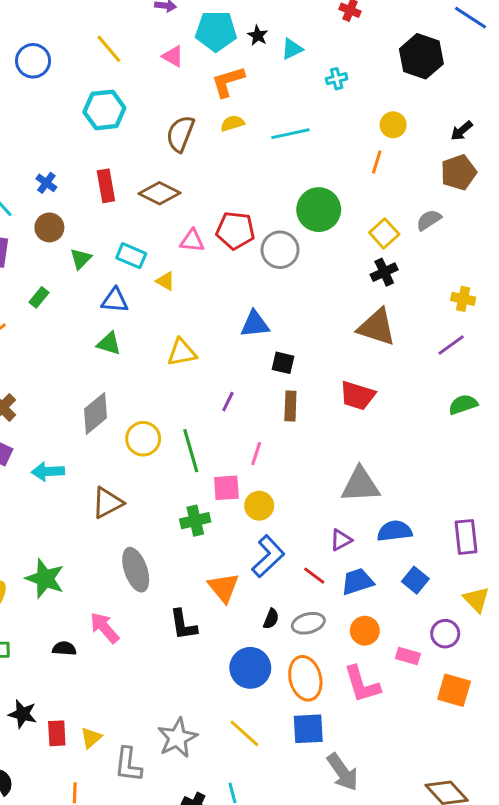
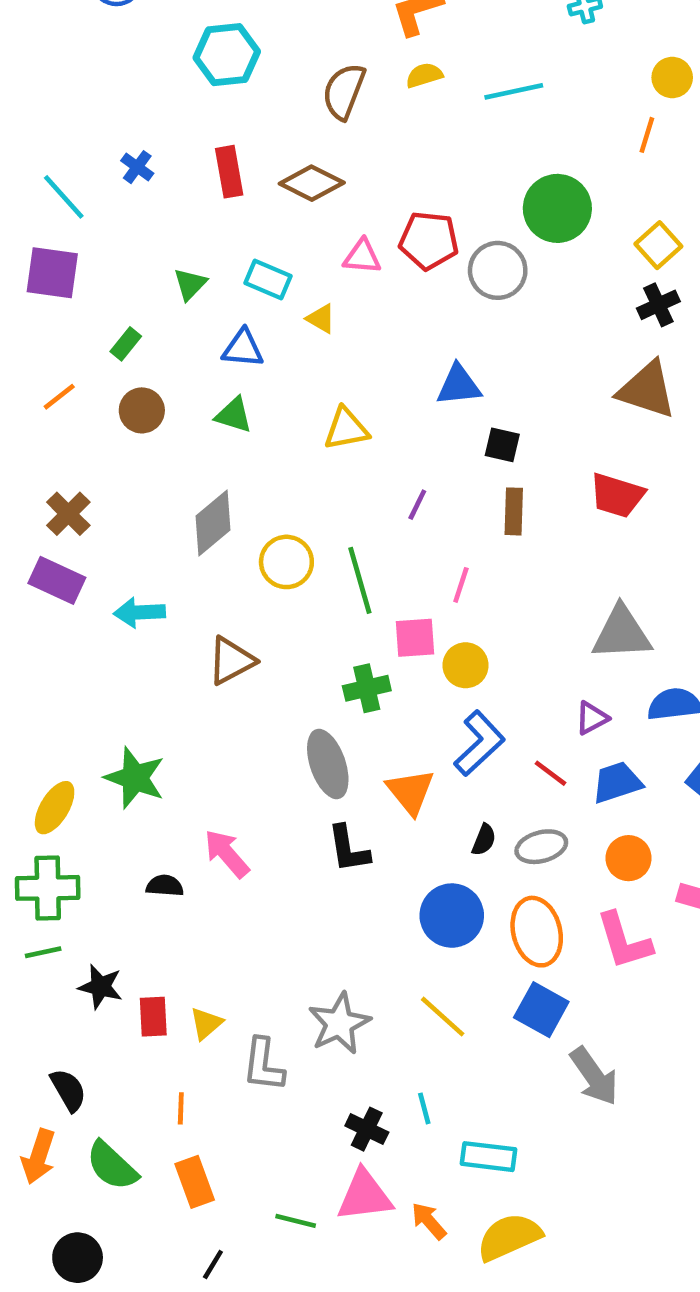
brown circle: (49, 227) -> (142, 410), moved
gray ellipse: (136, 570) -> (328, 764), moved
blue square: (308, 729) -> (541, 1010), turned 32

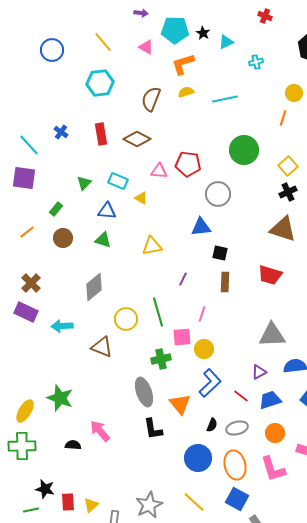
gray circle: (498, 270) -> (218, 194), moved
yellow circle: (286, 562) -> (126, 319), moved
brown triangle: (231, 661) -> (102, 347), turned 50
green line: (43, 952) -> (31, 510), moved

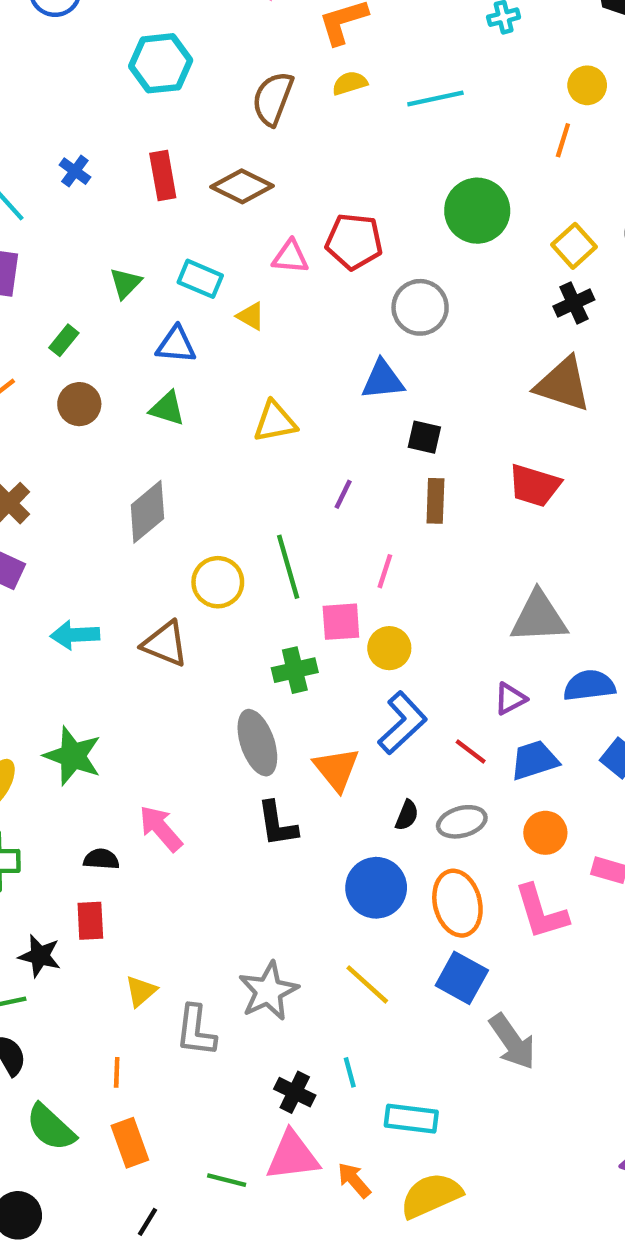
cyan arrow: (62, 326) -> (75, 635), moved
red rectangle: (68, 502) -> (90, 921), moved

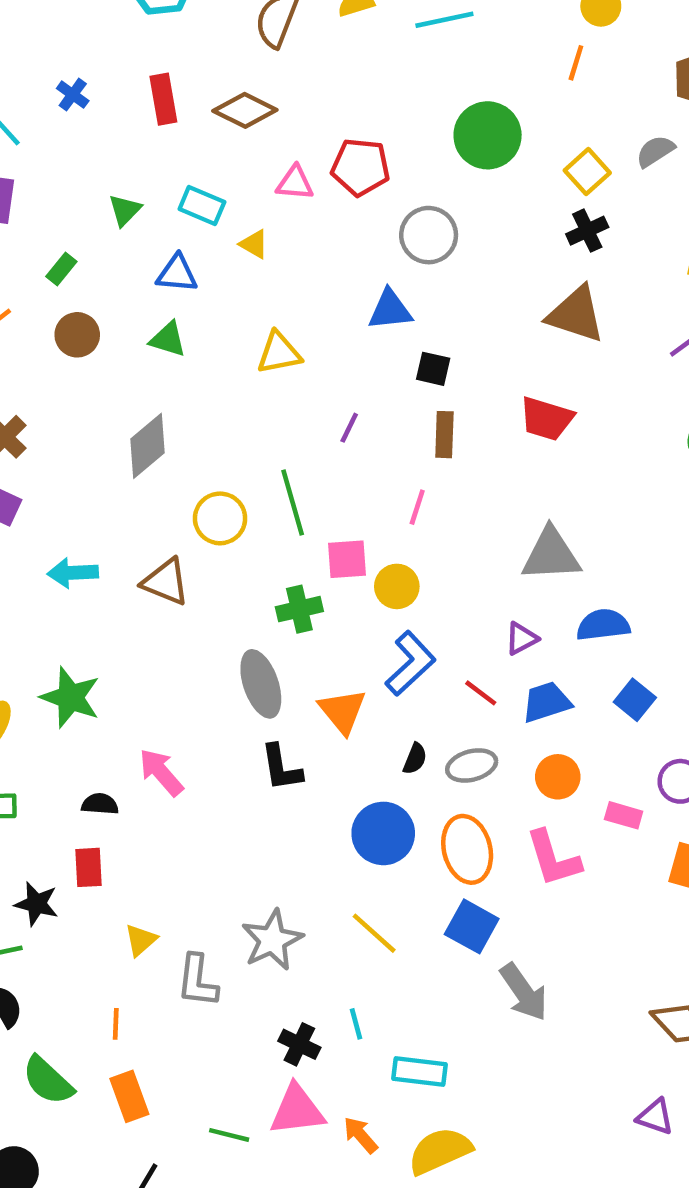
pink line: (385, 571) -> (417, 507), moved

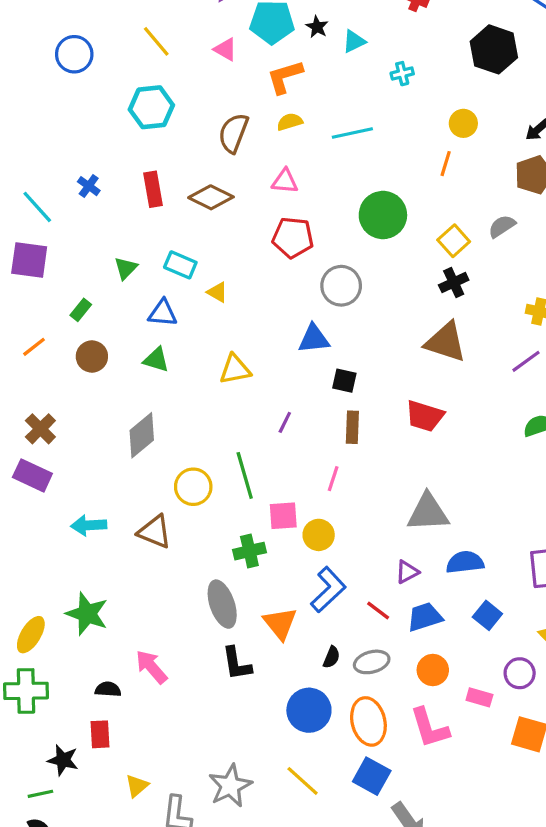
pink triangle: (295, 183) -> (285, 181), moved

